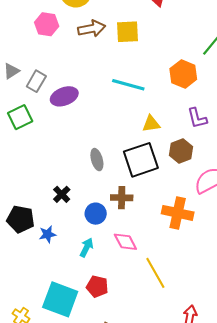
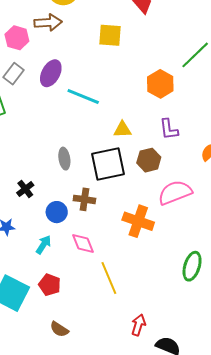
pink hexagon: (47, 24) -> (17, 38), moved
brown arrow: (92, 29) -> (48, 23), moved
cyan line: (128, 85) -> (83, 96), moved
purple ellipse: (64, 96) -> (51, 73), moved, turned -48

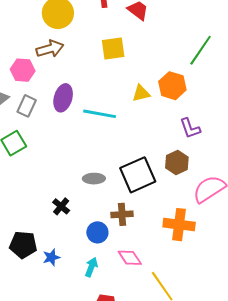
yellow triangle: (122, 130) -> (141, 93), moved
gray ellipse: (64, 159) -> (94, 179), turned -70
black cross: (25, 189) -> (61, 206), moved

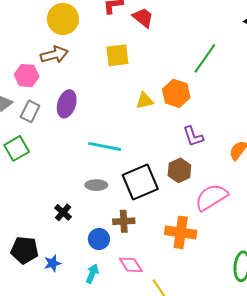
cyan line: (100, 114) -> (105, 146), moved

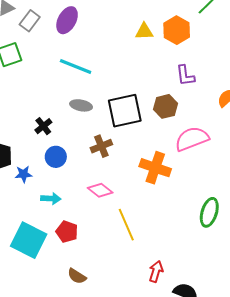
cyan line: (105, 146) -> (76, 67), moved
brown cross: (124, 221) -> (101, 146), turned -30
blue circle: (99, 239) -> (56, 157), moved
pink diamond: (131, 265) -> (100, 190), turned -30
cyan arrow: (92, 274) -> (51, 198), moved, turned 60

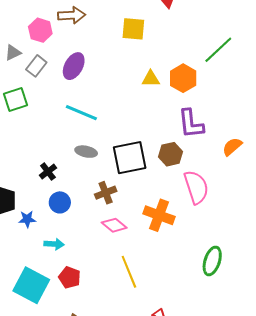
purple L-shape: (185, 76) -> (191, 124), size x1.4
pink semicircle: (192, 139) -> (196, 187), turned 92
pink diamond: (100, 190) -> (114, 225), moved

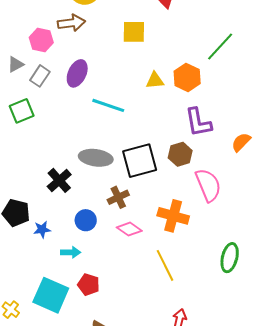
cyan line: (81, 113) -> (108, 105), moved
gray ellipse: (86, 152) -> (96, 158), size x1.5
black cross: (48, 172) -> (59, 180), size x1.4
blue circle: (60, 202) -> (86, 220), moved
yellow line: (129, 272) -> (165, 265), moved

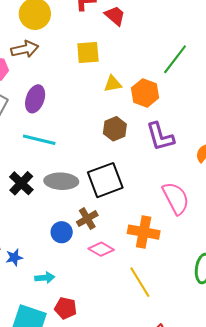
yellow triangle: (155, 80) -> (113, 84), moved
cyan line: (108, 105) -> (39, 140), moved
brown hexagon: (180, 154) -> (115, 129), moved
black cross: (59, 180) -> (21, 183), moved
blue circle: (86, 220) -> (62, 232), moved

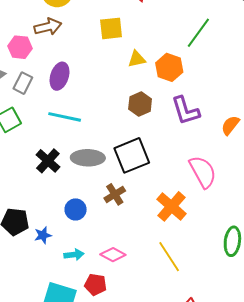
blue circle: (62, 232) -> (76, 209), moved
orange cross: (144, 232) -> (171, 206), turned 32
pink diamond: (101, 249) -> (113, 255), moved

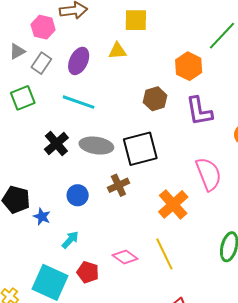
yellow triangle: (137, 59) -> (118, 51), moved
blue star: (43, 235) -> (42, 217), turned 30
cyan arrow: (74, 255) -> (70, 240), turned -48
pink diamond: (113, 255) -> (125, 257), moved

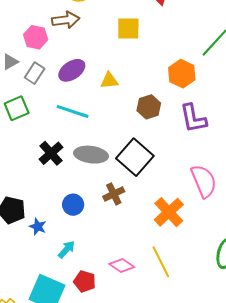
yellow triangle: (118, 51) -> (109, 81), moved
purple ellipse: (79, 61) -> (72, 70), turned 32
black square: (140, 149) -> (135, 157), turned -33

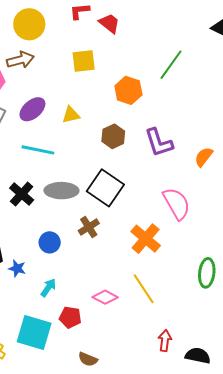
orange hexagon: (182, 74) -> (128, 90), moved

